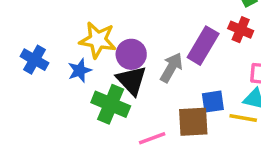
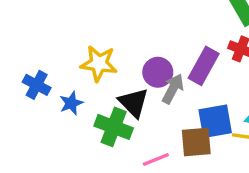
purple circle: (131, 54) -> (158, 72), moved
blue star: (80, 70) -> (71, 103), moved
blue square: (213, 102) -> (215, 121), size x1.5

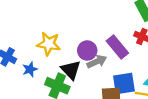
purple rectangle: (204, 66) -> (117, 47), turned -70
gray arrow: (173, 89) -> (97, 61), turned 36

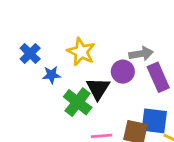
gray arrow: (97, 61) -> (141, 54), moved

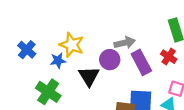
blue star: (51, 75) -> (58, 61), moved
green cross: (78, 102) -> (48, 92), moved

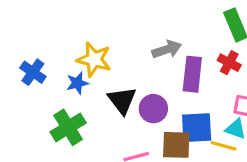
purple circle: (110, 60) -> (153, 109), moved
purple rectangle: (141, 62) -> (192, 74), turned 40
green cross: (48, 92) -> (68, 127), turned 30

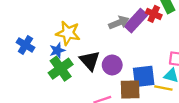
red cross: (229, 63) -> (154, 14), moved
purple rectangle: (192, 74) -> (136, 21), moved, turned 40
green cross: (68, 127) -> (61, 69), moved

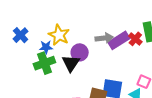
purple circle: (112, 65) -> (80, 52), moved

